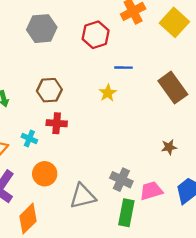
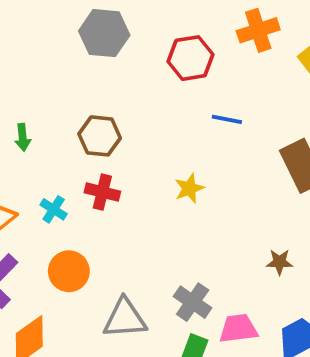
yellow star: (108, 93) -> (189, 188), moved

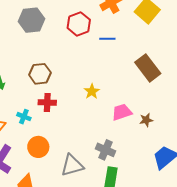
blue line: (227, 119) -> (107, 39), moved
pink trapezoid: (238, 328) -> (122, 112), moved

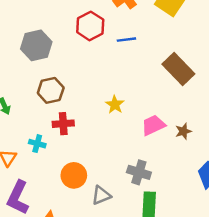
gray hexagon: (32, 20) -> (36, 45), moved
orange circle: (38, 147) -> (74, 175), moved
gray triangle: (72, 165) -> (101, 195), size x0.7

